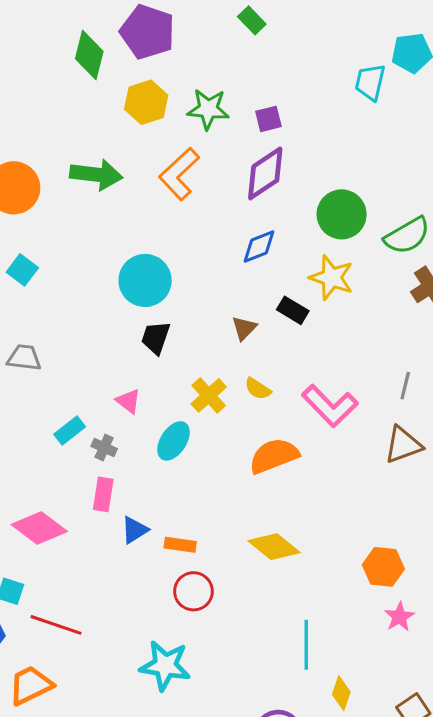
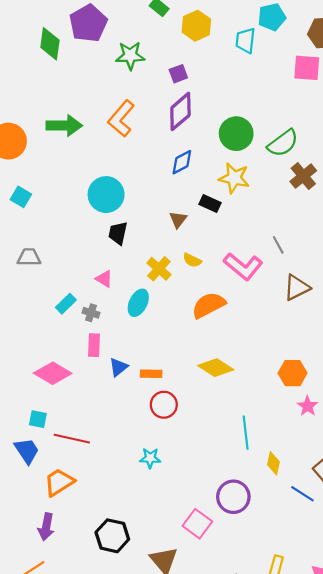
purple pentagon: (148, 32) -> (88, 23), turned 30
yellow hexagon: (146, 102) -> (196, 26), moved
green star: (208, 109) -> (130, 56), moved
gray line: (405, 386) -> (278, 245), moved, turned -36
cyan star: (165, 666) -> (150, 458), size x0.6

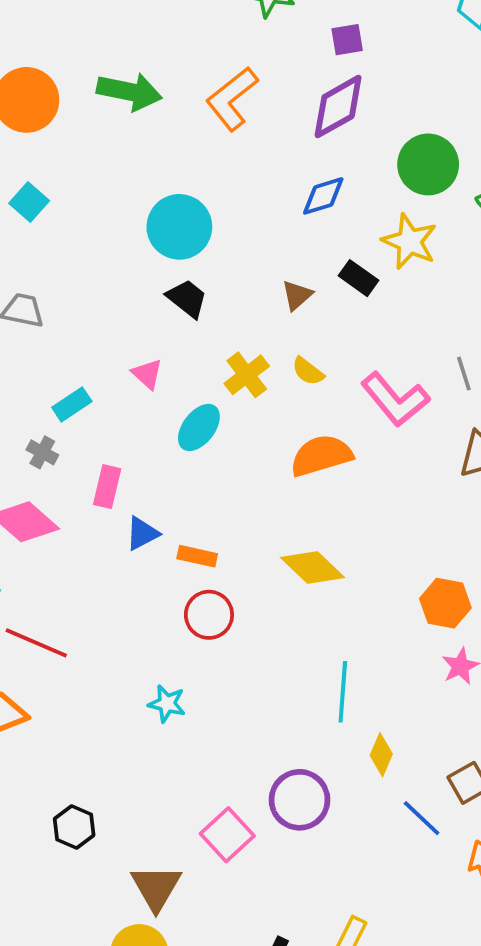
black trapezoid: (118, 233) -> (187, 298), turned 105
gray cross: (91, 313) -> (42, 452), moved
black hexagon: (112, 536) -> (74, 827), size x0.7

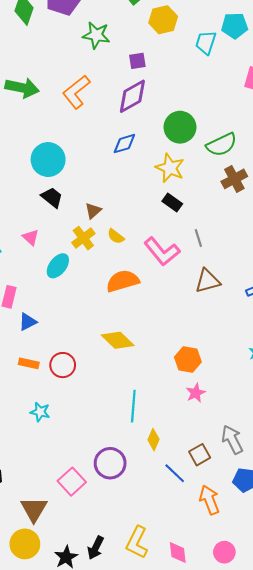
black rectangle: (359, 278) -> (172, 203), moved
brown triangle: (297, 295) -> (93, 211), moved
orange rectangle: (197, 556) -> (29, 363), moved

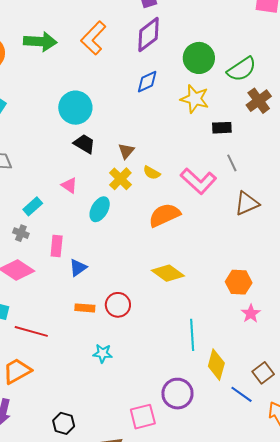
black rectangle: (172, 203) -> (222, 128), moved, turned -30
yellow diamond: (153, 440) -> (216, 365), size x1.4
pink square: (72, 482) -> (143, 417), turned 36

